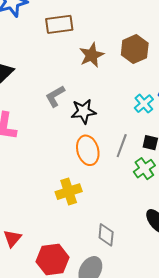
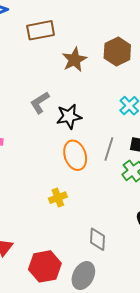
yellow cross: (69, 192) -> (58, 198), size x0.7

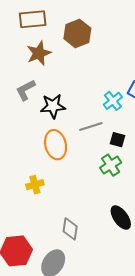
brown hexagon: (117, 52) -> (77, 33), moved
brown star: (74, 60) -> (39, 53), moved
gray line: (109, 149) -> (91, 127), moved, turned 50

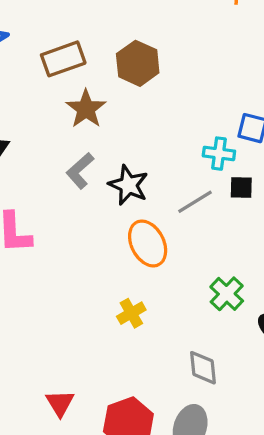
cyan cross: (113, 101) -> (219, 154), turned -30
black star: (53, 106) -> (128, 185), turned -30
black square: (118, 140) -> (241, 187), moved
green cross: (111, 165) -> (227, 294), moved

